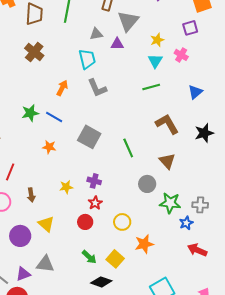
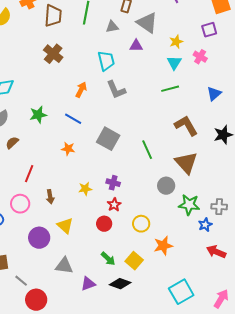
gray triangle: (128, 21) -> (147, 23), turned -35
gray triangle: (96, 34) -> (112, 27), moved
green star: (30, 113) -> (38, 115), moved
brown triangle: (167, 161) -> (186, 163), size x1.4
purple triangle: (23, 274) -> (88, 284), moved

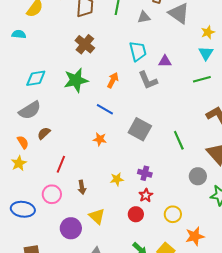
purple triangle: (136, 46) -> (165, 61), moved
green star: (38, 115) -> (76, 80), moved, size x1.4

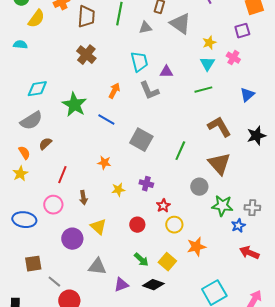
green star: (76, 80) -> (74, 105), moved, turned -30
orange star: (100, 139) -> (104, 163), moved
green line: (179, 140) -> (180, 151), turned 48
red star: (146, 195) -> (163, 206), moved

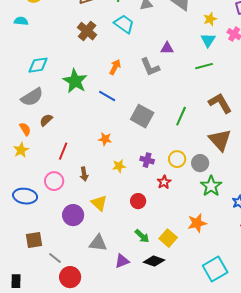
cyan trapezoid: (139, 62) -> (124, 24), moved, turned -40
green line: (180, 151) -> (181, 116), moved
green star: (222, 206) -> (211, 186), moved, turned 30
yellow circle: (174, 225) -> (177, 159), moved

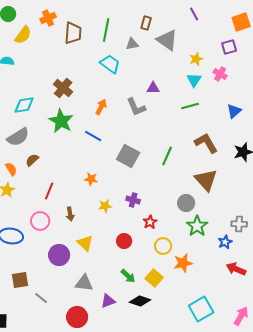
brown cross: (87, 31) -> (63, 88), moved
yellow circle: (177, 159) -> (163, 246), moved
red circle: (70, 277) -> (77, 317), moved

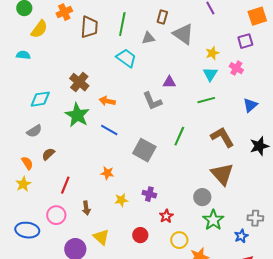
orange arrow: (101, 107) -> (107, 101), moved, turned -105
gray semicircle: (18, 137) -> (34, 131), size x0.7
green line: (167, 156) -> (179, 136), moved

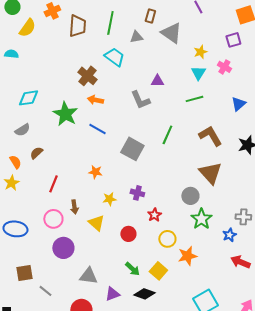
brown cross: (79, 82) -> (87, 76), moved
pink circle: (56, 215) -> (53, 219), moved
yellow triangle: (101, 237) -> (96, 223), moved

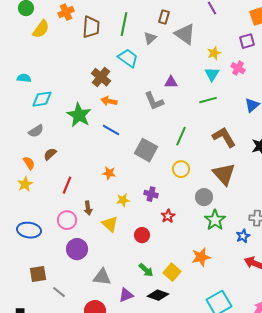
gray triangle: (136, 37) -> (150, 38), turned -32
cyan semicircle: (11, 54) -> (24, 78), moved
yellow circle: (167, 239) -> (181, 169), moved

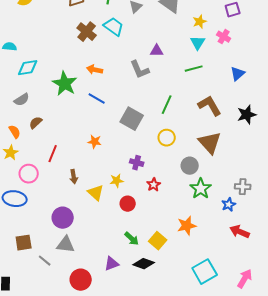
brown cross: (101, 77) -> (87, 32), moved
yellow star: (123, 200) -> (117, 181), moved
pink circle: (67, 220) -> (29, 174), moved
gray triangle: (102, 277) -> (66, 245), moved

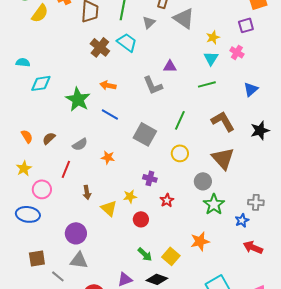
gray semicircle: (22, 100) -> (80, 144), moved
orange semicircle: (15, 132) -> (27, 136), moved

